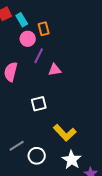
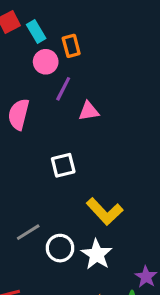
white star: (72, 160) -> (97, 254), moved

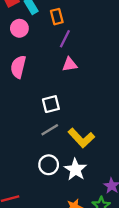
pink circle: (46, 62) -> (19, 28), moved
purple line: (63, 89) -> (65, 39), moved
gray line: (28, 232) -> (50, 130), moved

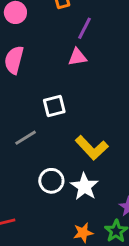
purple line: (65, 39) -> (84, 28), moved
gray line: (50, 130) -> (26, 138), moved

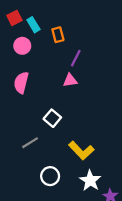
white square: (54, 106) -> (52, 118), turned -36
white star: (84, 187) -> (90, 181), moved

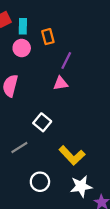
cyan rectangle: (33, 25) -> (23, 26), turned 32
pink circle: (22, 46) -> (22, 48), moved
white star: (90, 181) -> (81, 186), turned 30

